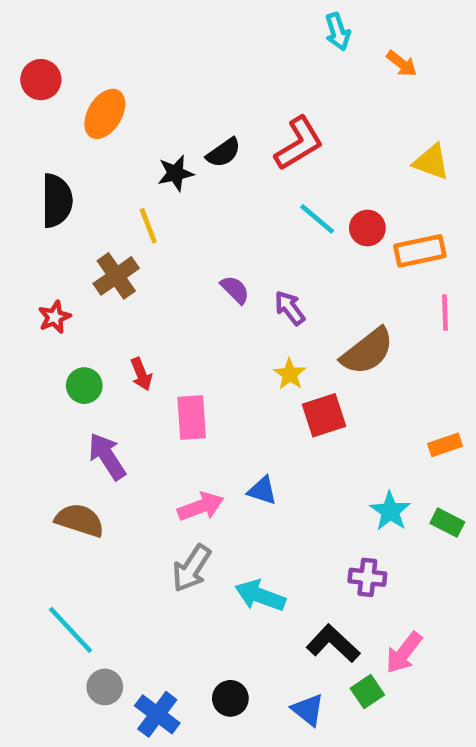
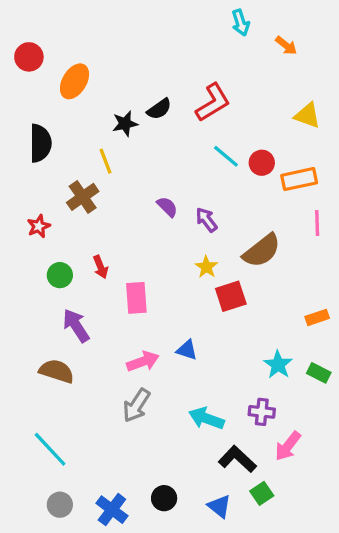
cyan arrow: (260, 596) -> (206, 418), moved
pink arrow: (404, 653) -> (288, 446), moved
gray circle: (105, 687) -> (60, 505), moved

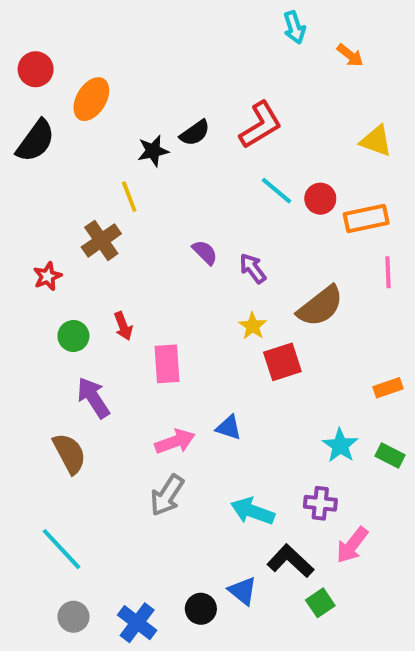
black semicircle: (40, 143) -> (36, 141), moved, turned 36
brown semicircle: (57, 371) -> (69, 453), turned 44
blue triangle: (219, 506) -> (243, 591), moved

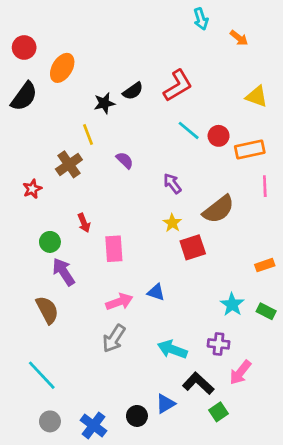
purple semicircle: (205, 252) -> (125, 160), moved
green circle: (73, 336) -> (50, 242), moved
blue triangle: (243, 591) -> (166, 404), turned 50

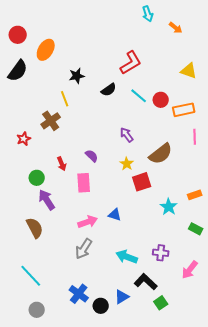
black semicircle: (133, 91) -> (109, 90), moved
purple semicircle: (125, 160) -> (92, 156), moved
cyan star: (232, 304) -> (169, 207), moved
pink arrow: (240, 372) -> (190, 270), moved
blue cross: (93, 425) -> (79, 294), moved

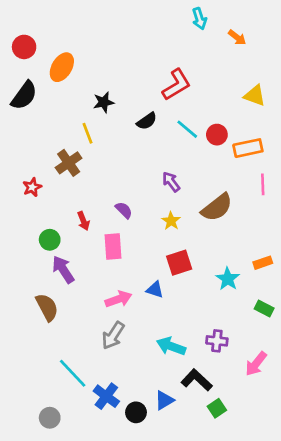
red square: (142, 182) -> (179, 263), moved
cyan line: (31, 276) -> (73, 373), moved

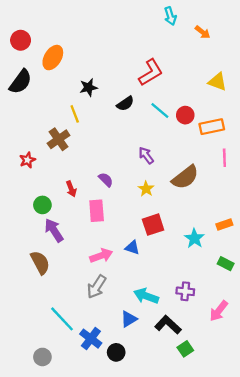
blue triangle: (164, 400) -> (129, 319), moved

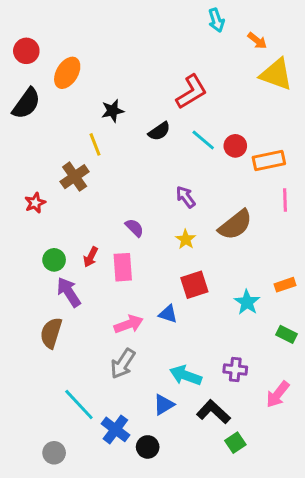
yellow triangle: (218, 82) -> (276, 74), moved, size x1.4
red arrow: (71, 189) -> (91, 257), moved, turned 49
brown semicircle: (40, 263) -> (51, 333), turned -135

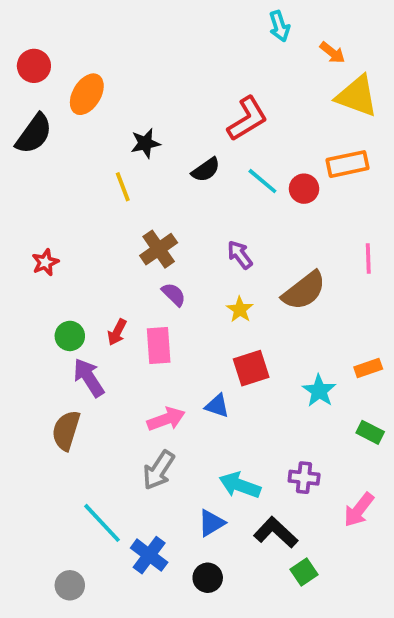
orange rectangle: (269, 160) -> (347, 164), moved
brown cross: (75, 177) -> (159, 249), moved
black circle: (148, 447) -> (208, 578), moved

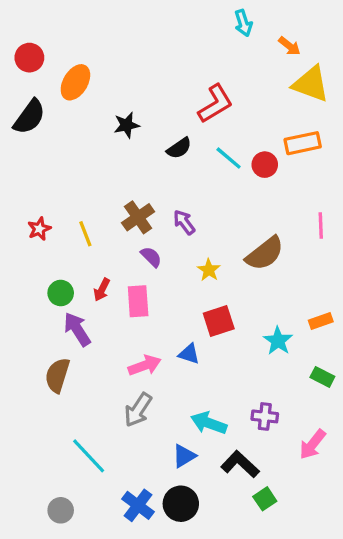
yellow line: (123, 187) -> (85, 234), moved
purple arrow: (240, 255) -> (184, 222), moved
blue cross: (149, 555) -> (138, 505), moved
black circle: (208, 578) -> (181, 504), size x1.4

